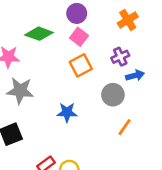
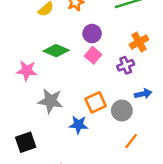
purple cross: (120, 57) -> (126, 65), moved
orange square: (81, 65) -> (96, 102), moved
gray star: (20, 91) -> (50, 101), moved

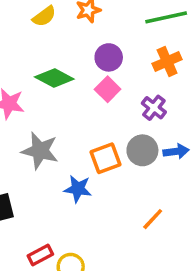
orange cross: (139, 42) -> (167, 62), moved
purple cross: (126, 65) -> (154, 108), turned -35
gray circle: (122, 111) -> (142, 150), moved

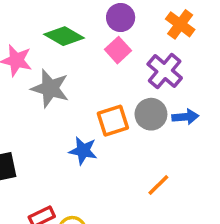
orange cross: (167, 62) -> (180, 24), turned -32
purple cross: (154, 108) -> (165, 71), size x1.4
gray star: (40, 151) -> (50, 88), moved

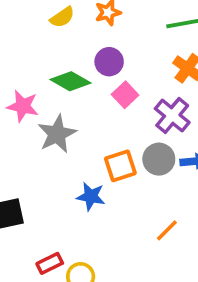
purple circle: (121, 18) -> (109, 62), moved
gray star: (50, 88) -> (57, 134), turned 30

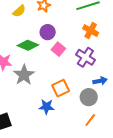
gray circle: (159, 159) -> (89, 97), moved

